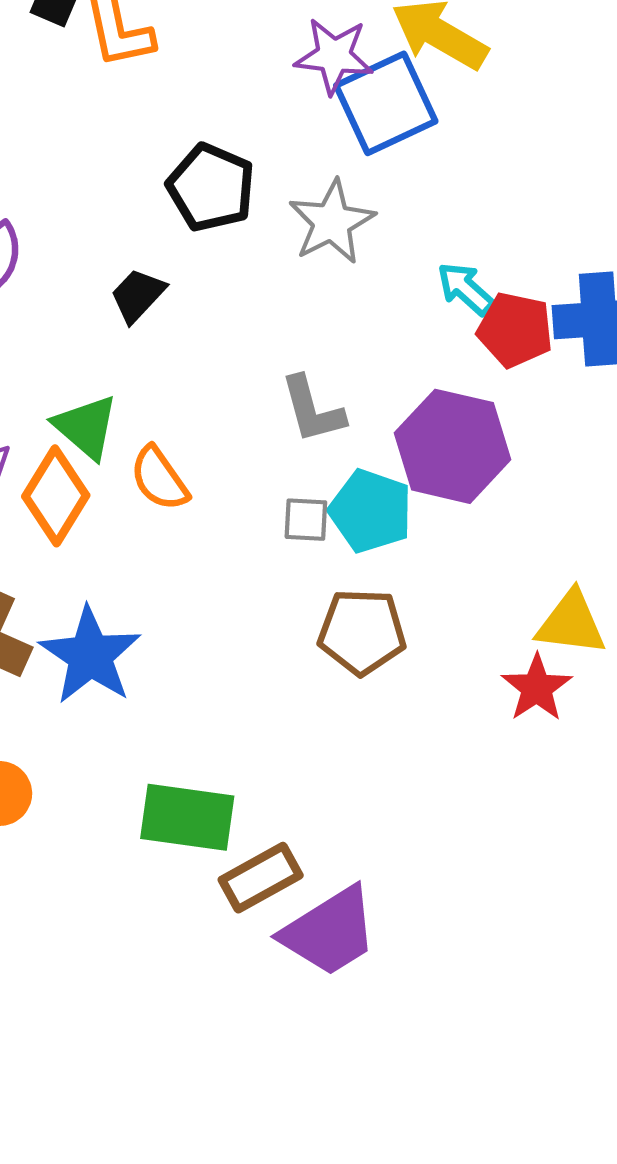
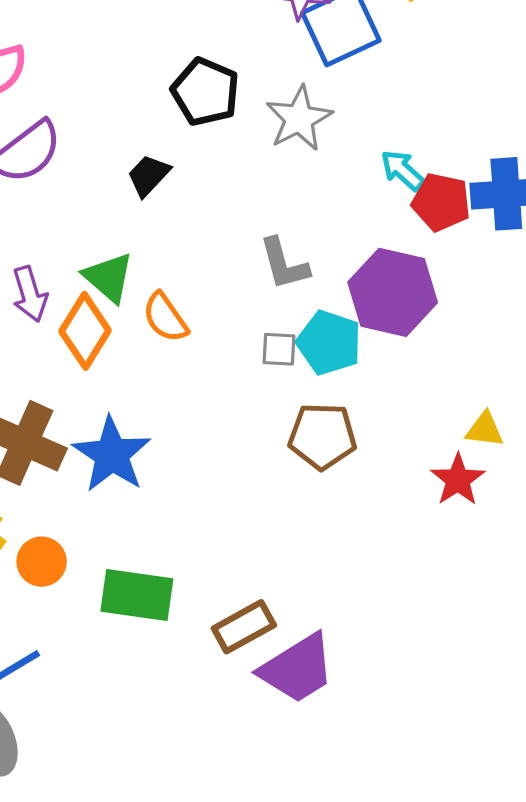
yellow triangle: (571, 623) -> (485, 430), size x0.7
green rectangle: (187, 817) -> (137, 595), moved

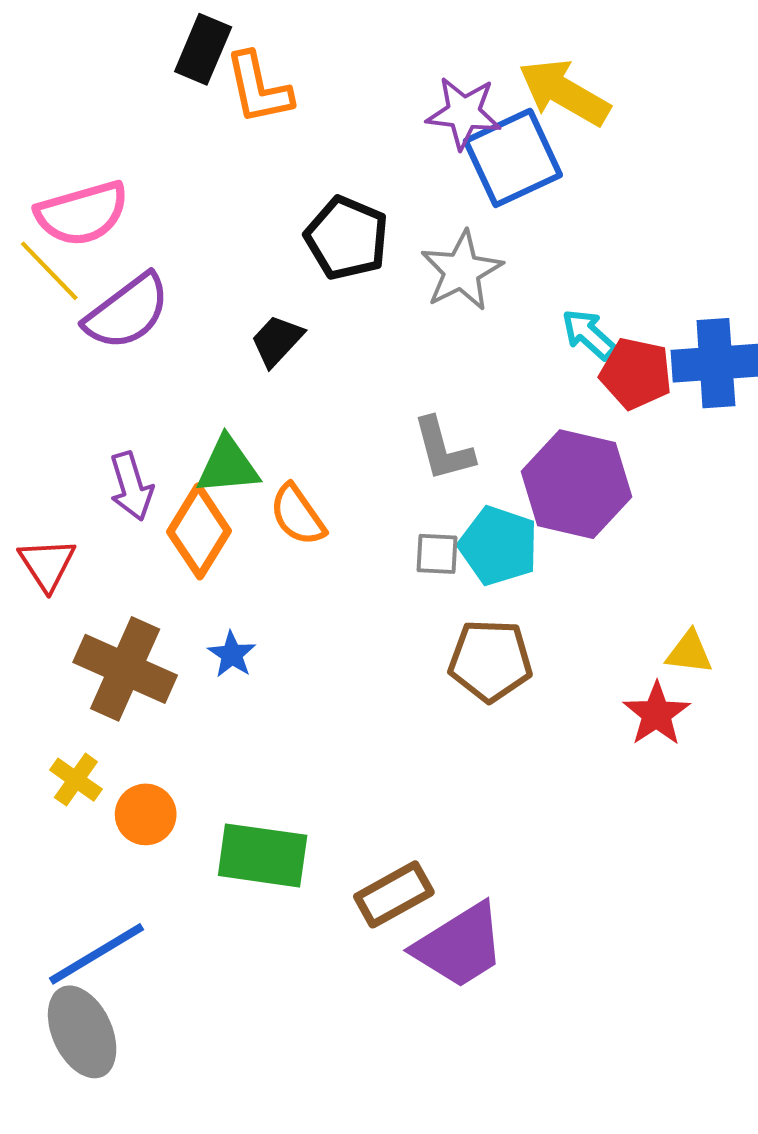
green triangle: (108, 277) -> (228, 466), turned -46
blue star: (112, 455) -> (232, 654), moved, size x0.5

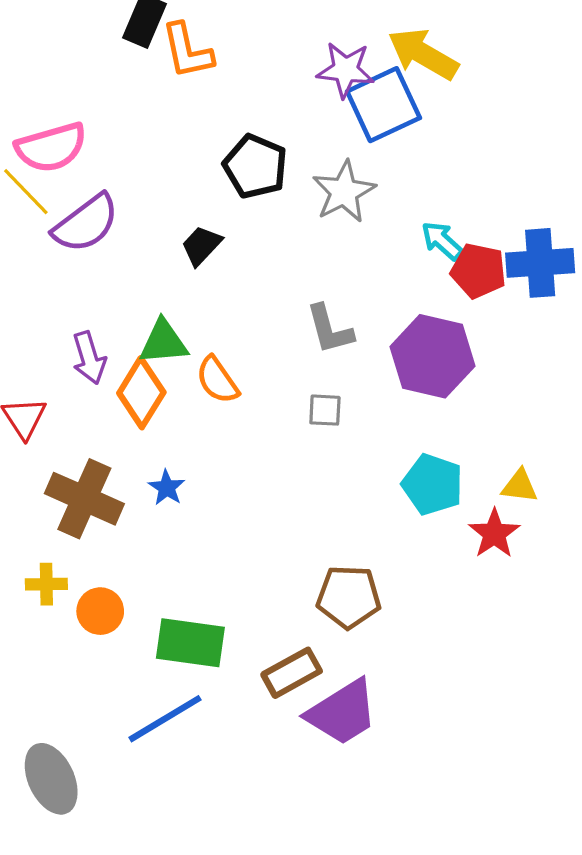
cyan pentagon: (499, 546) -> (433, 484), moved
brown pentagon: (490, 661) -> (349, 597), moved
yellow cross: (76, 780) -> (46, 584), turned -36
blue line: (96, 954) -> (165, 719), moved

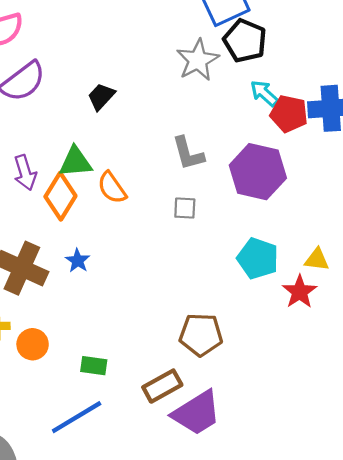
black pentagon: (255, 166) -> (245, 41), moved
green rectangle: (190, 643) -> (94, 366), size x0.6

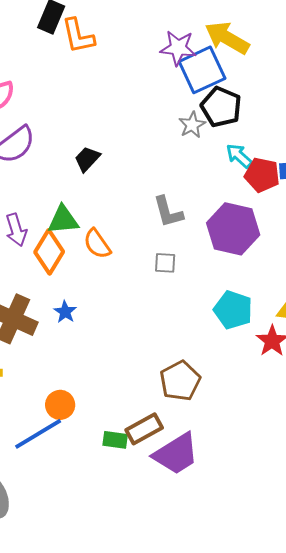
gray star: (198, 60) -> (192, 125), moved, size x0.7
brown pentagon: (201, 335) -> (180, 381), turned -30
orange circle: (33, 344) -> (60, 405), moved
green rectangle: (94, 366) -> (115, 440), moved
blue line: (77, 417) -> (38, 434), moved

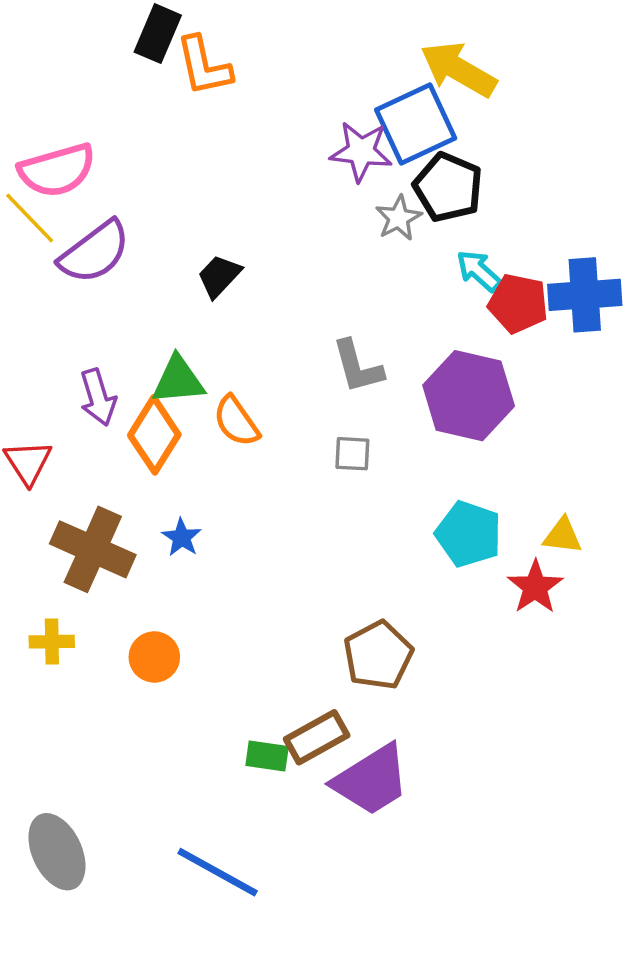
purple star: (178, 48) -> (361, 151), moved
orange circle: (60, 405) -> (154, 657), moved
blue line: (38, 434) -> (218, 872), moved, turned 60

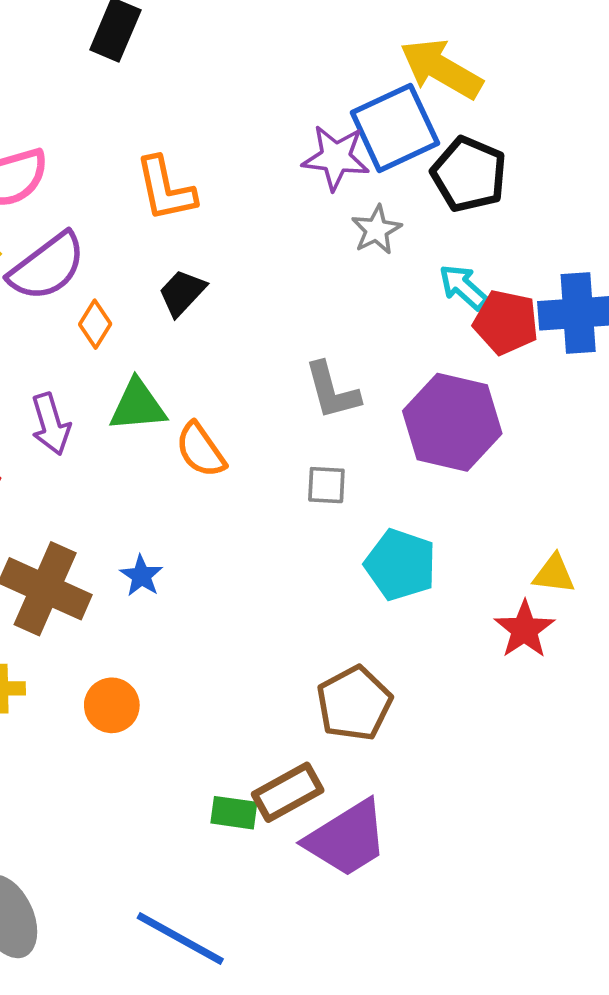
orange L-shape: (204, 66) -> (165, 189), moved
black pentagon: (448, 187) -> (469, 174), moved
orange diamond: (154, 435) -> (95, 324), moved, size x0.6
cyan pentagon: (469, 534) -> (400, 565), moved

